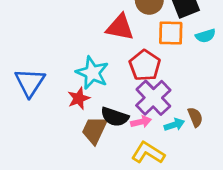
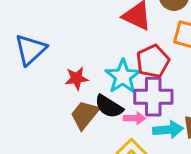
cyan star: (92, 73) -> (123, 76), moved
purple cross: (153, 98) -> (153, 97), turned 30
cyan arrow: (174, 125) -> (168, 130), size x1.4

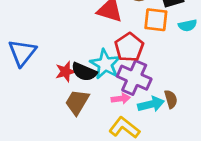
purple cross: (153, 97) -> (134, 78), turned 32
black semicircle: (109, 106) -> (84, 72), moved

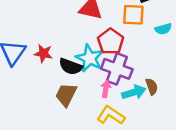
cyan semicircle: (187, 25) -> (163, 29), moved
red star: (66, 72) -> (43, 53), moved, turned 30
pink arrow: (121, 99) -> (106, 89), turned -70

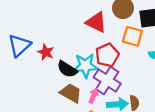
cyan star: (90, 58) -> (85, 66), turned 30
brown trapezoid: (66, 95) -> (71, 93), moved, turned 80

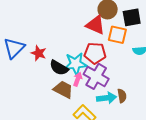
red triangle: (96, 22) -> (96, 25), moved
red pentagon: (107, 55) -> (95, 53), turned 30
pink arrow: (93, 96) -> (78, 79), moved

